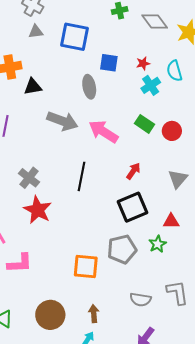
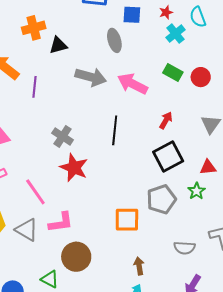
brown circle: (50, 315) -> (76, 257), moved

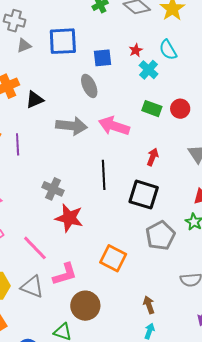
black square: (168, 156) -> (144, 195), moved, turned -36
orange square: (127, 220) -> (113, 258), moved, turned 36

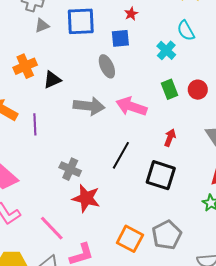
red star: (136, 50) -> (131, 14), moved
green rectangle: (152, 109) -> (169, 89), turned 48
black line: (104, 175) -> (121, 155), turned 32
gray pentagon: (160, 236) -> (167, 235), moved

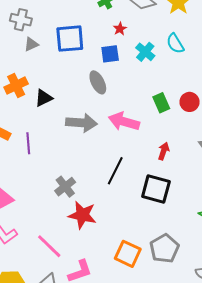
cyan cross: (166, 50) -> (145, 52), moved
gray cross: (70, 169) -> (65, 187), turned 30

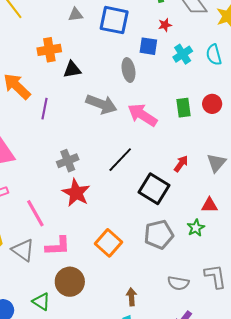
red circle: (190, 102) -> (212, 104), moved
red arrow: (164, 151) -> (181, 164), moved
gray pentagon: (164, 248) -> (159, 235), moved

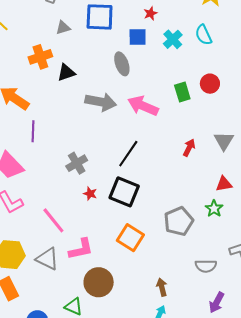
gray triangle: (76, 15) -> (63, 28), moved
purple line: (44, 109) -> (33, 131), moved
black square: (154, 189) -> (124, 192), moved
red star: (76, 193) -> (90, 194), size x0.5

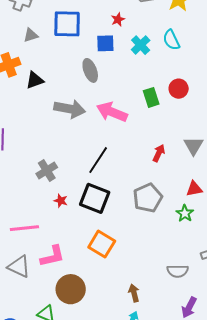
pink line: (53, 220) -> (24, 228), turned -56
gray pentagon: (179, 221) -> (148, 198), moved

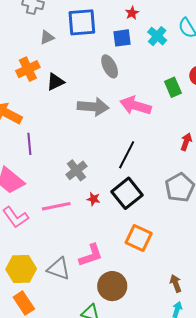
black square: (95, 198) -> (127, 193), turned 36
pink line: (24, 228) -> (56, 206), moved

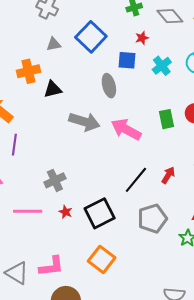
blue square: (82, 22) -> (91, 37), turned 36
black line: (127, 155) -> (136, 180), moved

